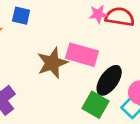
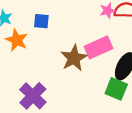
pink rectangle: (82, 55) -> (98, 47), turned -32

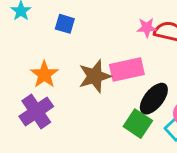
orange star: (17, 40) -> (44, 74), moved

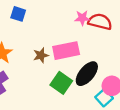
brown star: (95, 76) -> (41, 55), size x0.6
green square: (138, 124) -> (61, 83), moved

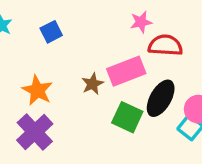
blue square: (18, 14) -> (51, 32), turned -35
red semicircle: (100, 22) -> (165, 45), moved

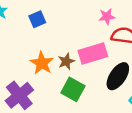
orange star: (37, 90) -> (42, 63), moved
green square: (127, 117) -> (73, 89), moved

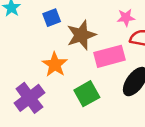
brown star: (66, 61) -> (81, 35), moved, size x1.6
green square: (73, 89) -> (87, 94), turned 30

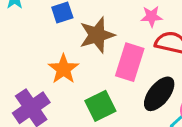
pink rectangle: (110, 56) -> (130, 62), turned -60

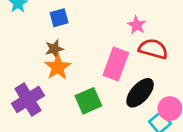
pink star: (151, 16) -> (137, 25), turned 30
brown star: (97, 35) -> (54, 49), moved, size x0.6

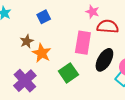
blue square: (59, 18) -> (44, 17), moved
brown star: (54, 49) -> (27, 41), moved

